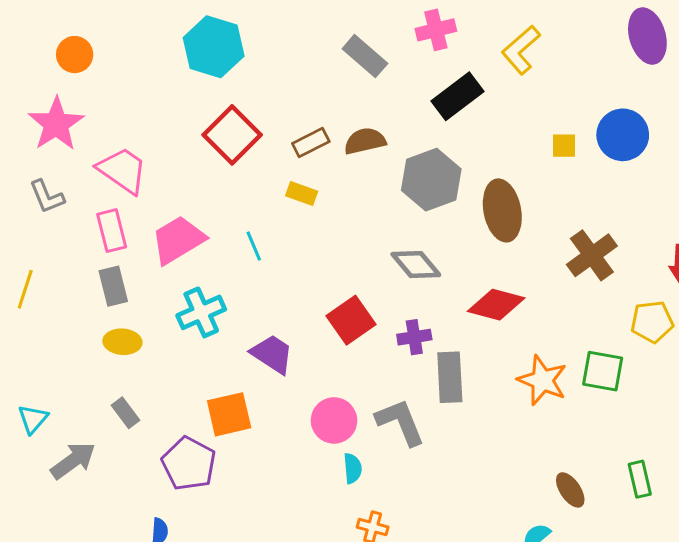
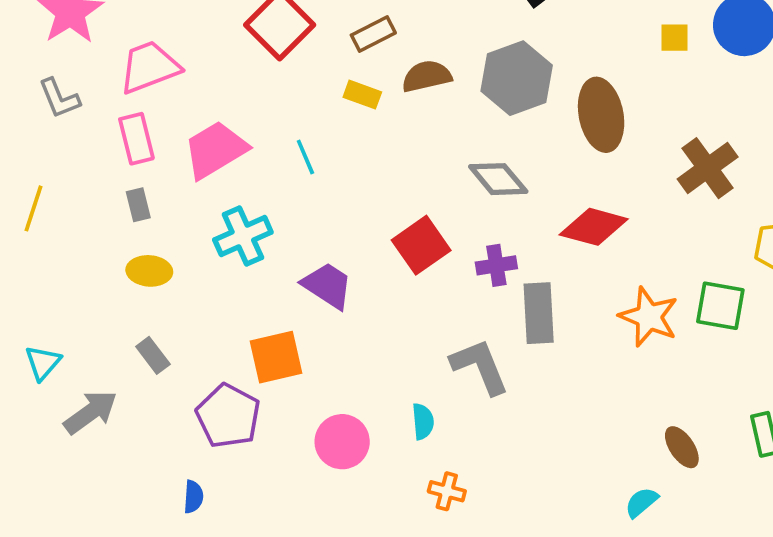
brown semicircle: (365, 141) -> (427, 76), moved
pink trapezoid: (122, 170) -> (149, 67), turned -56
gray rectangle: (113, 286) -> (138, 205), size x0.7
pink circle: (334, 420) -> (342, 442), moved

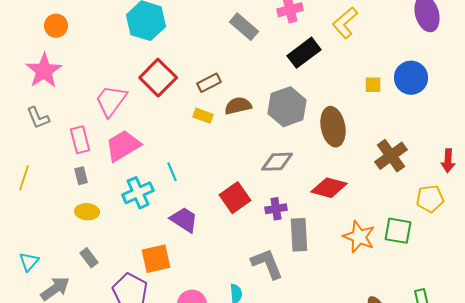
pink trapezoid: (149, 67) -> (111, 101), moved, turned -33
cyan line: (305, 157) -> (172, 172), moved
gray diamond: (498, 179) -> (277, 162), turned -52

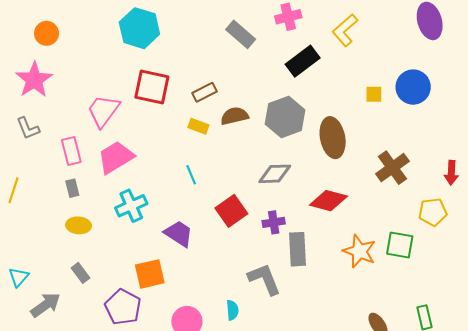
red square: (158, 78) -> (152, 87), turned -33
cyan line: (172, 172) -> (191, 175), moved

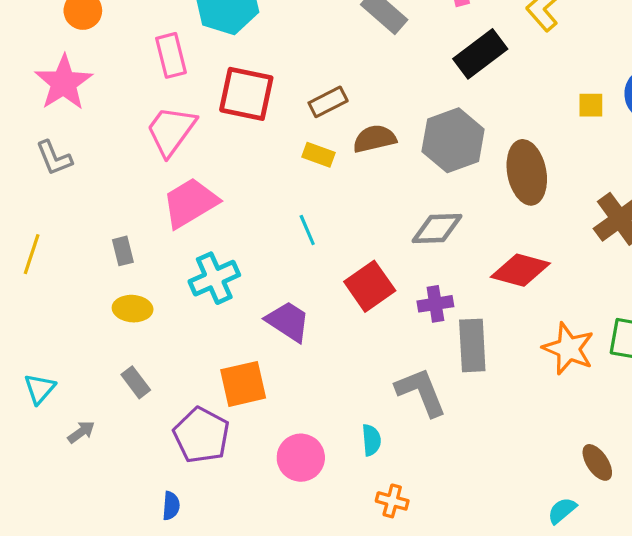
pink rectangle: (71, 151) -> (171, 55), moved
gray arrow: (45, 305) -> (81, 432), size x0.6

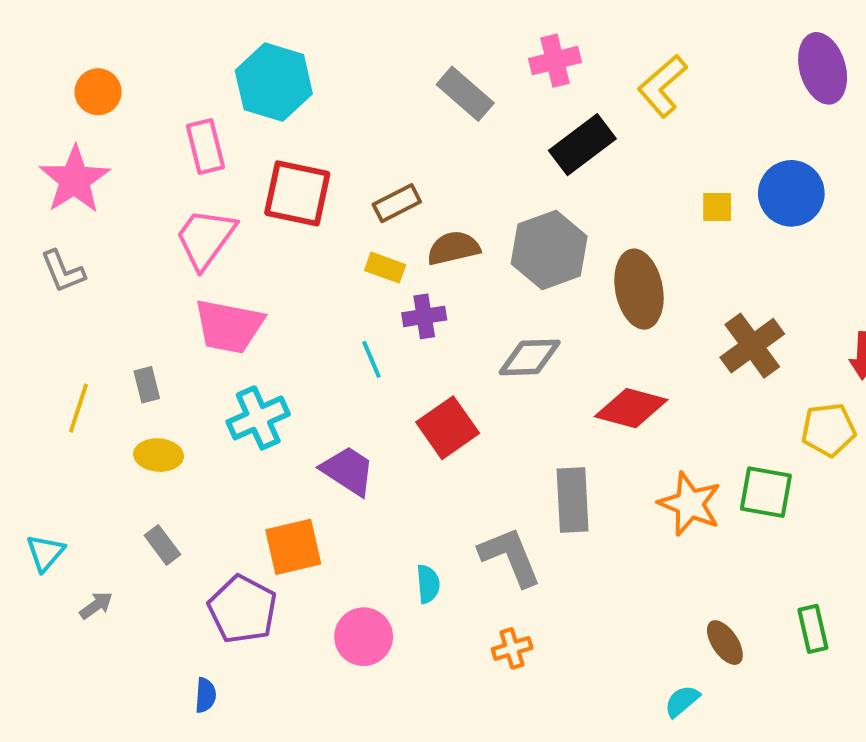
pink trapezoid: (190, 203) -> (229, 326), turned -138
yellow line: (32, 254) -> (78, 408), moved
purple cross: (435, 304) -> (424, 316), moved
cyan semicircle: (371, 440) -> (428, 584), moved
orange cross: (392, 501) -> (512, 648), moved, turned -32

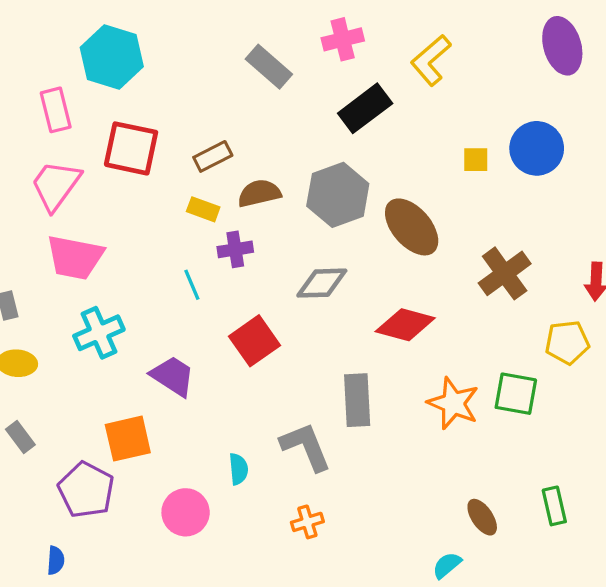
brown ellipse: (639, 289) -> (412, 227), turned -30

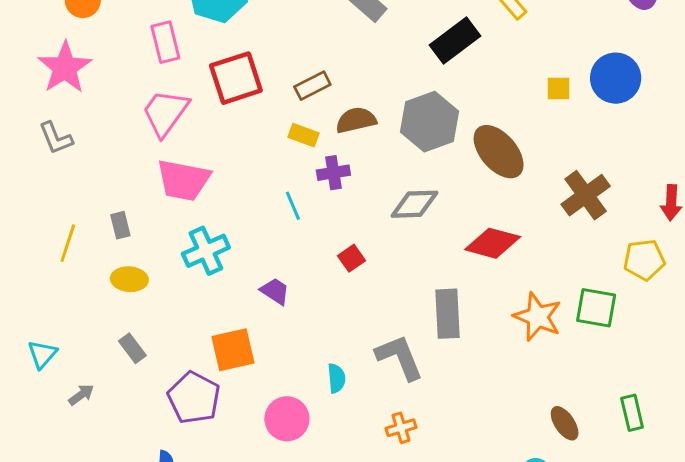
red square: (131, 148) -> (236, 78), turned -30
red square: (254, 341) -> (351, 258), size x0.6
purple trapezoid: (173, 376) -> (275, 291), size x0.7

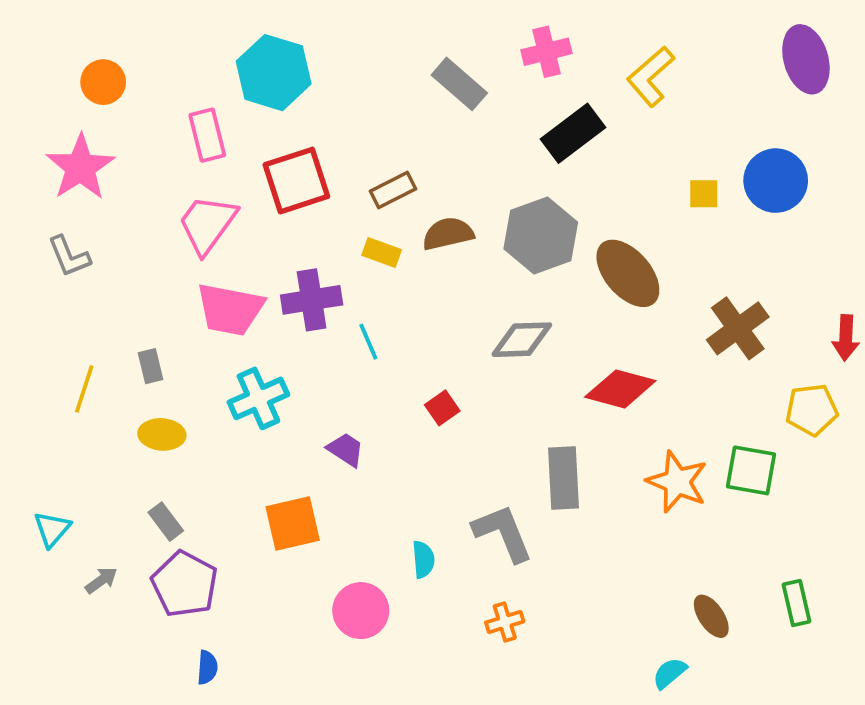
purple cross: (333, 173) -> (312, 300), moved, size x1.4
purple pentagon: (194, 398) -> (185, 584), moved

